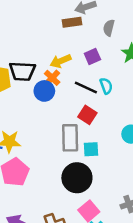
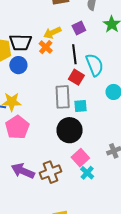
cyan semicircle: (106, 86) -> (95, 65), moved, size x1.6
black line: (86, 88) -> (74, 54), turned 60
blue circle: (44, 91) -> (18, 65), moved

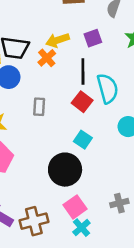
gray rectangle: (63, 97) -> (39, 107), moved, size x0.6
cyan square: (80, 106) -> (83, 140), turned 32

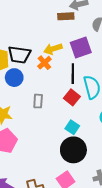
purple square: (93, 38) -> (81, 48), size x1.5
black circle: (65, 170) -> (73, 150), moved

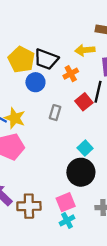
yellow arrow: (53, 49) -> (85, 50), moved
red square: (72, 97) -> (84, 102), moved

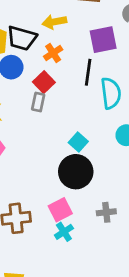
yellow arrow: (85, 50) -> (54, 22), moved
red square: (84, 102) -> (44, 82), moved

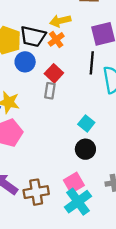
orange cross: (53, 53) -> (56, 39), moved
black circle: (76, 172) -> (85, 149), size x0.7
cyan cross: (64, 232) -> (78, 202), size x1.6

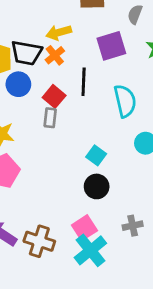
black line: (92, 63) -> (84, 82), moved
brown cross: (36, 192) -> (39, 241), turned 30

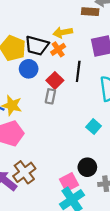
cyan square: (96, 155) -> (94, 127), moved
black circle: (97, 186) -> (87, 167), moved
brown cross: (39, 241) -> (24, 172), moved, turned 30

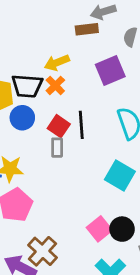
black line: (78, 71) -> (81, 125), moved
cyan square: (94, 127) -> (120, 176), size x1.5
pink square: (69, 182) -> (99, 229), moved

